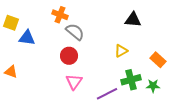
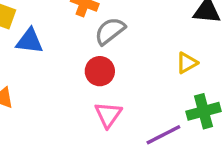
gray semicircle: (75, 32) -> (110, 31), turned -78

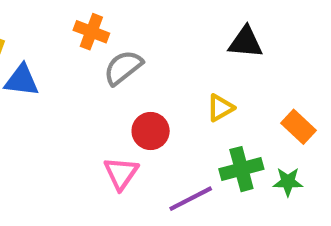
red circle: (100, 71) -> (151, 131), moved

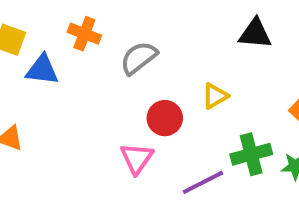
orange cross: (91, 32) -> (84, 34), moved
yellow triangle: (220, 108) -> (215, 96), moved

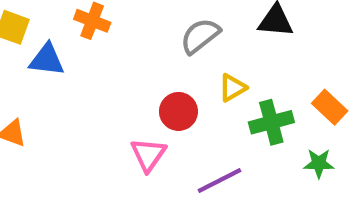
gray semicircle: (139, 58) -> (200, 36), moved
green cross: (251, 154) -> (271, 122), moved

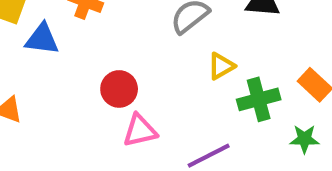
red circle: (178, 111) -> (119, 89), moved
pink triangle: (148, 155) -> (140, 131), turned 42

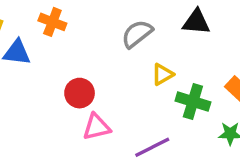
green cross: (259, 99) -> (193, 102), turned 32

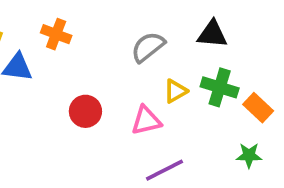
green cross: (193, 102) -> (220, 87), moved
pink triangle: (96, 127) -> (146, 120), moved

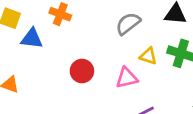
yellow triangle: (175, 91) -> (148, 56), turned 48

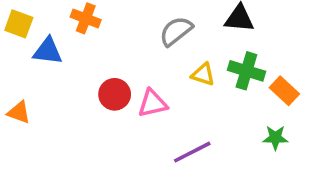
pink triangle: (127, 78) -> (153, 103), moved

